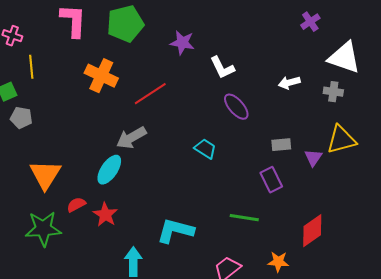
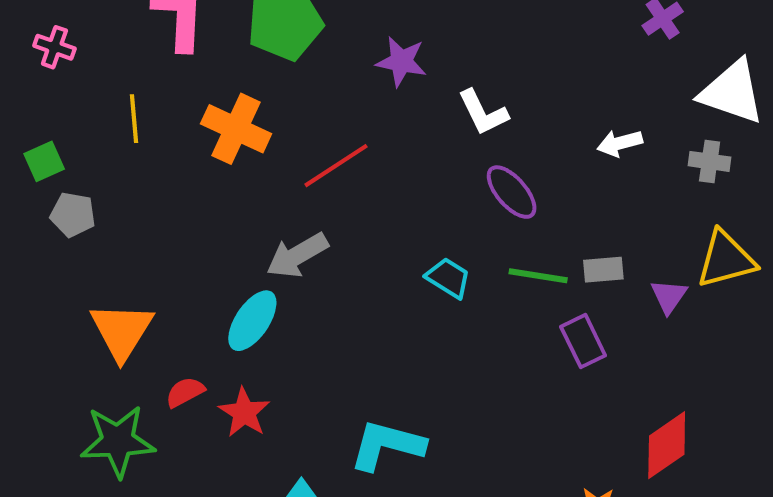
yellow line: (31, 67) -> (134, 119), moved
green line: (244, 218) -> (538, 276), moved

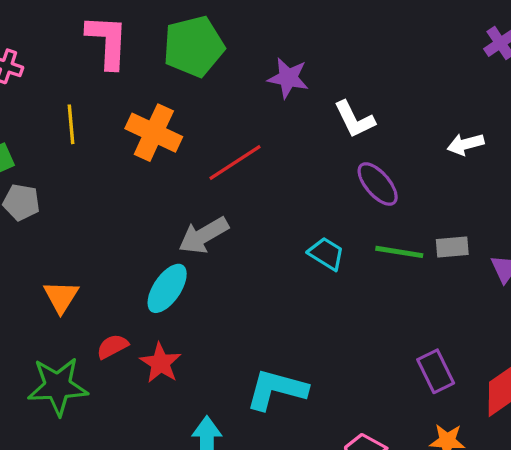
orange triangle: (122, 331) -> (61, 297), size x0.7
purple rectangle: (583, 341) -> (436, 371), moved

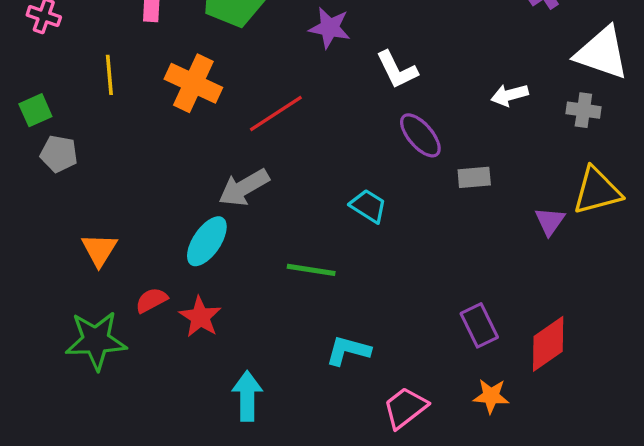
gray rectangle: (452, 247) -> (474, 177), moved
green line: (399, 252) -> (311, 270), moved
cyan L-shape: (277, 390) -> (348, 351), moved, size x0.7

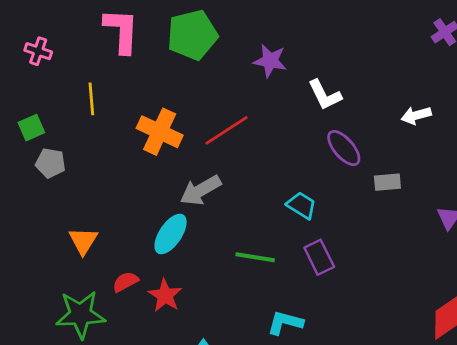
orange cross: (193, 83) -> (160, 132), moved
purple rectangle: (479, 325) -> (319, 257), moved

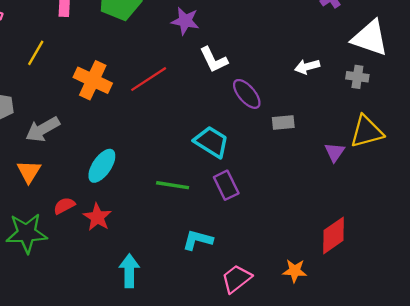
white L-shape: (325, 95) -> (214, 60), moved
yellow line: (91, 99) -> (36, 53), turned 35
gray arrow: (201, 190) -> (43, 129), moved
cyan trapezoid: (302, 205) -> (211, 142), size x1.4

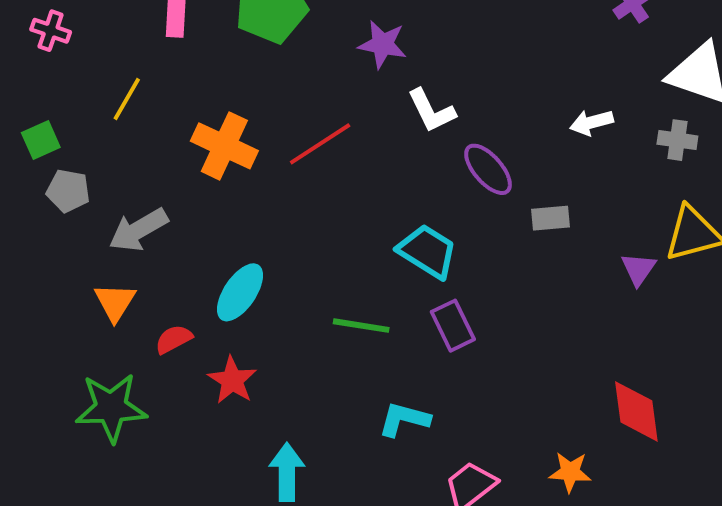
red semicircle: (64, 206) -> (174, 339), moved
red diamond: (333, 235) -> (636, 411), turned -63

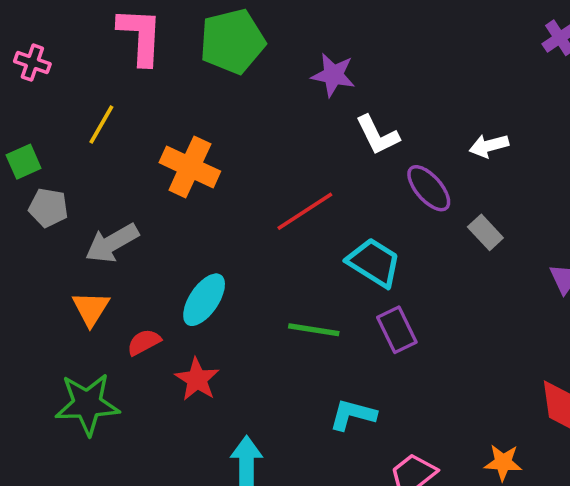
white arrow: (592, 122) -> (489, 146), moved
red line: (320, 144) -> (305, 211), moved
gray rectangle: (551, 218) -> (485, 232), turned 52

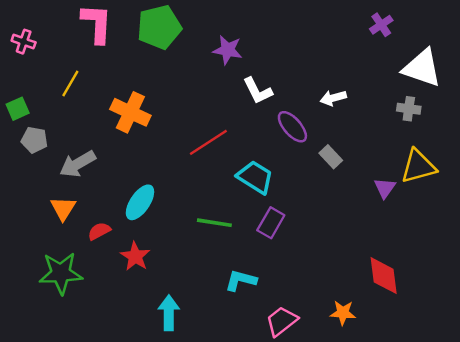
purple rectangle: (397, 330) -> (271, 223), turned 56

